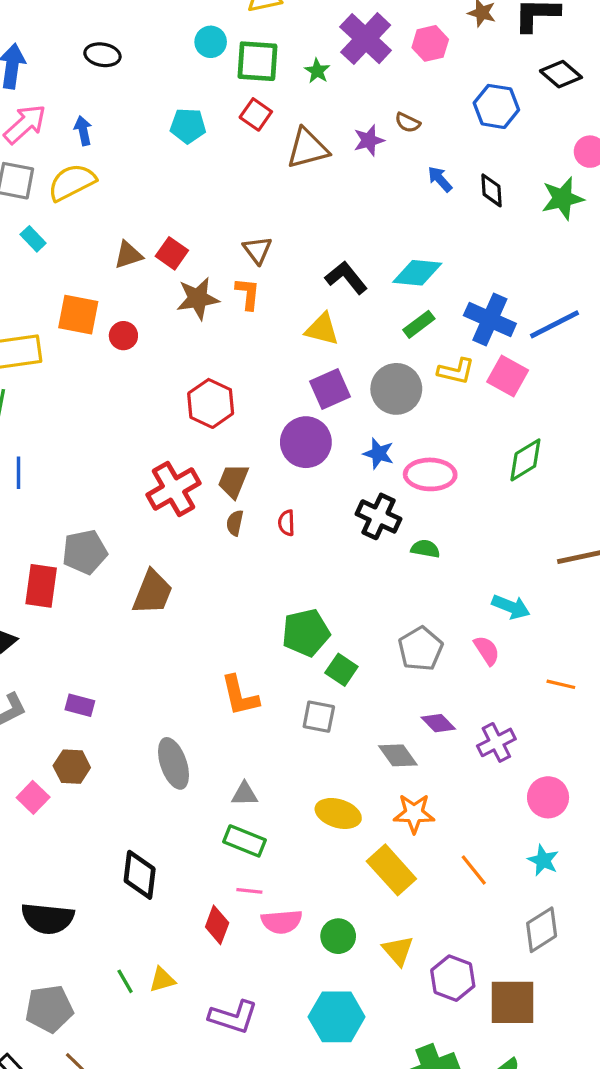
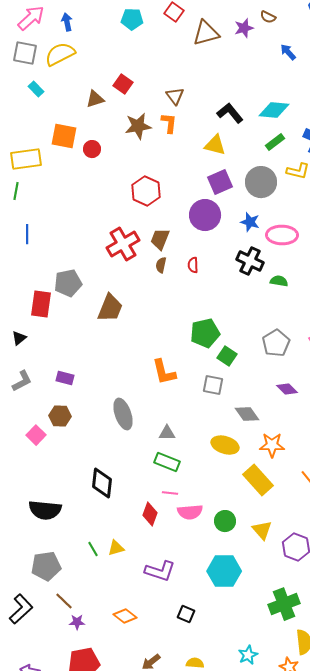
red square: (172, 253) -> (123, 84), moved
gray diamond: (398, 755) -> (247, 414), moved

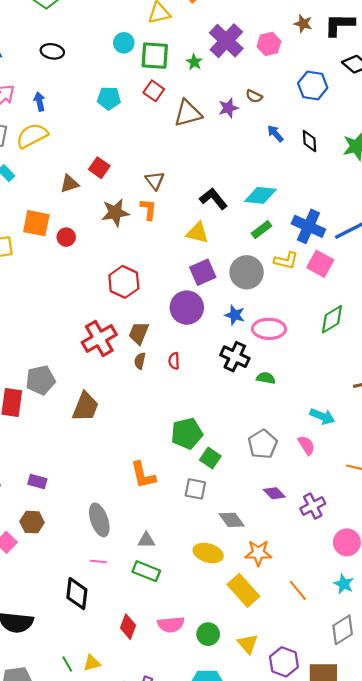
pink line: (170, 493) -> (98, 562), moved

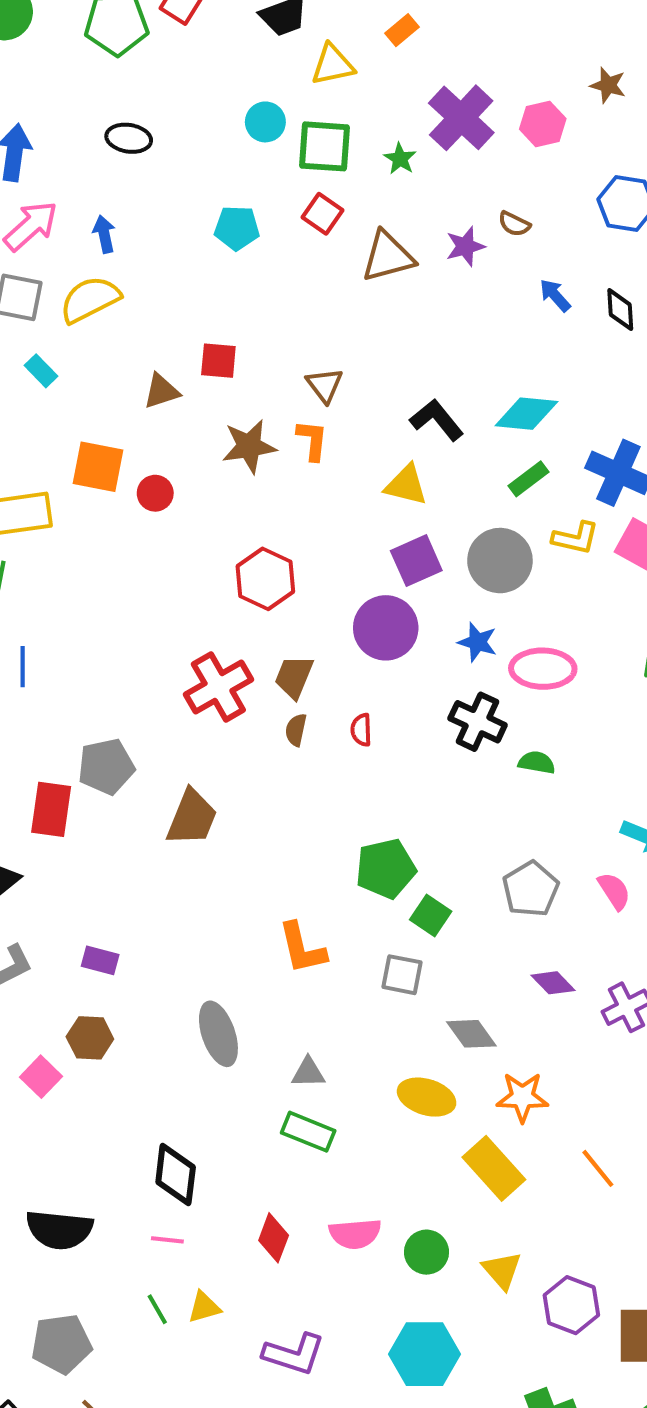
red square: (99, 168) -> (218, 361), turned -30
pink line: (98, 562) -> (167, 1240), moved

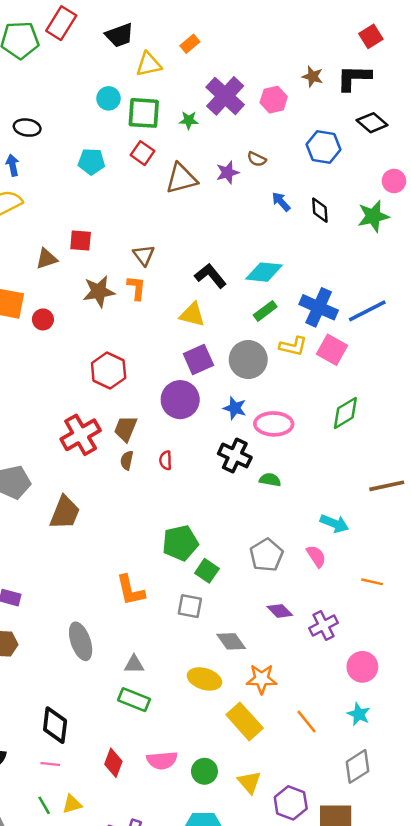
black ellipse: (129, 138) -> (27, 128), moved
green star: (400, 159) -> (189, 120), turned -30

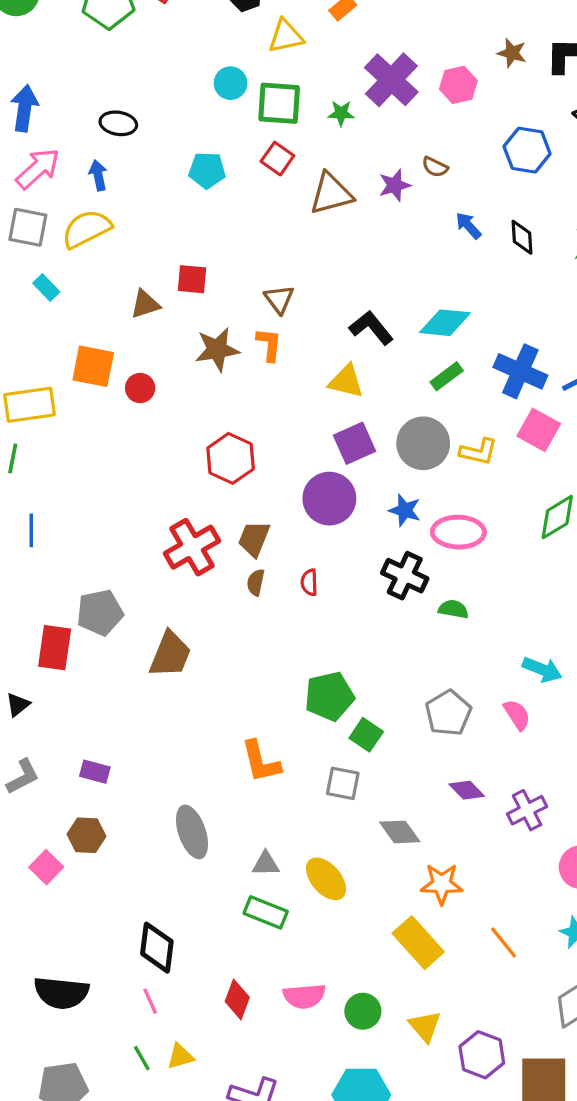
yellow L-shape: (293, 346) -> (478, 452), moved
yellow ellipse: (204, 679) -> (326, 879), moved, turned 32
pink line: (50, 764) -> (150, 1001), turned 60

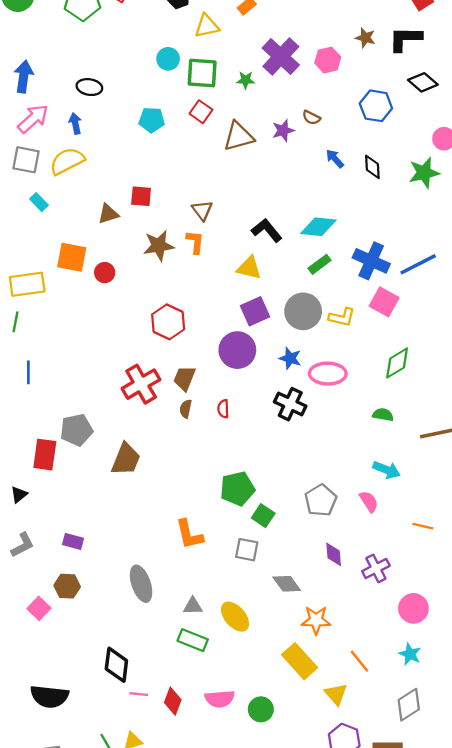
green semicircle: (453, 609) -> (383, 415), moved
purple diamond: (467, 790) -> (334, 554), turned 40
pink line: (150, 1001) -> (139, 694), moved, turned -60
yellow triangle: (425, 1026) -> (336, 694), moved

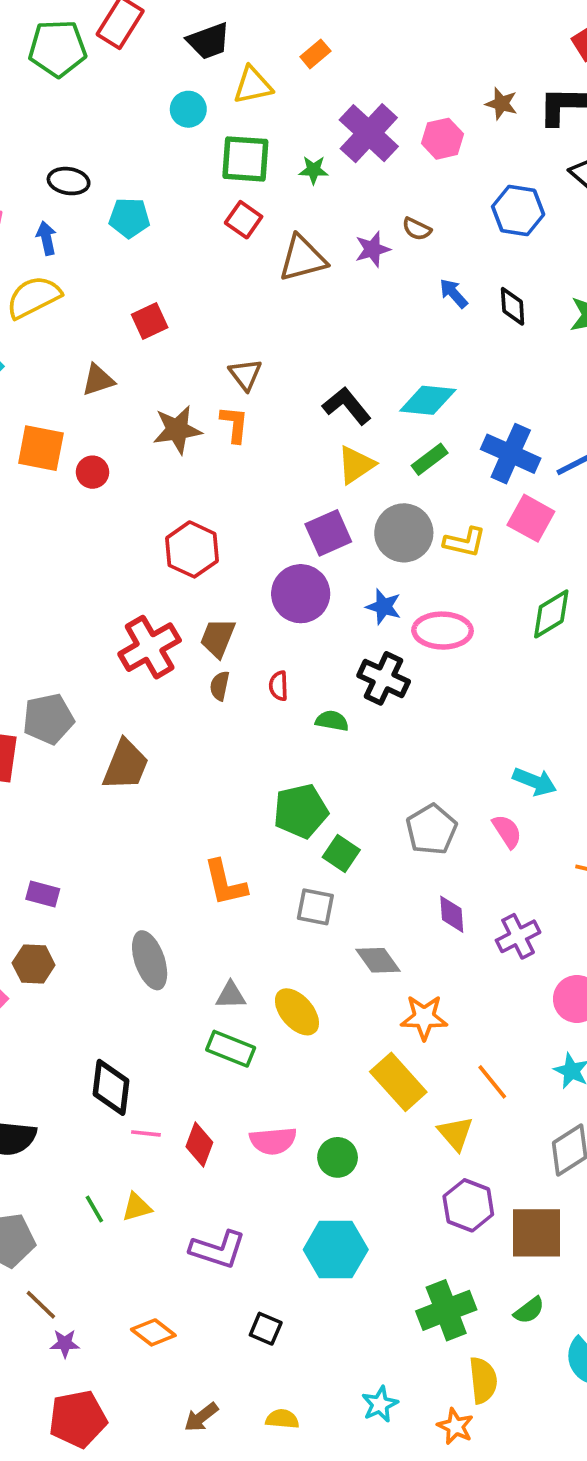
cyan circle: (168, 59) -> (188, 109), moved
cyan pentagon: (152, 120) -> (129, 218), moved
red square: (141, 196) -> (150, 321), moved, turned -30
yellow triangle: (249, 268) -> (356, 465), moved, turned -48
green semicircle: (383, 415) -> (332, 721), moved

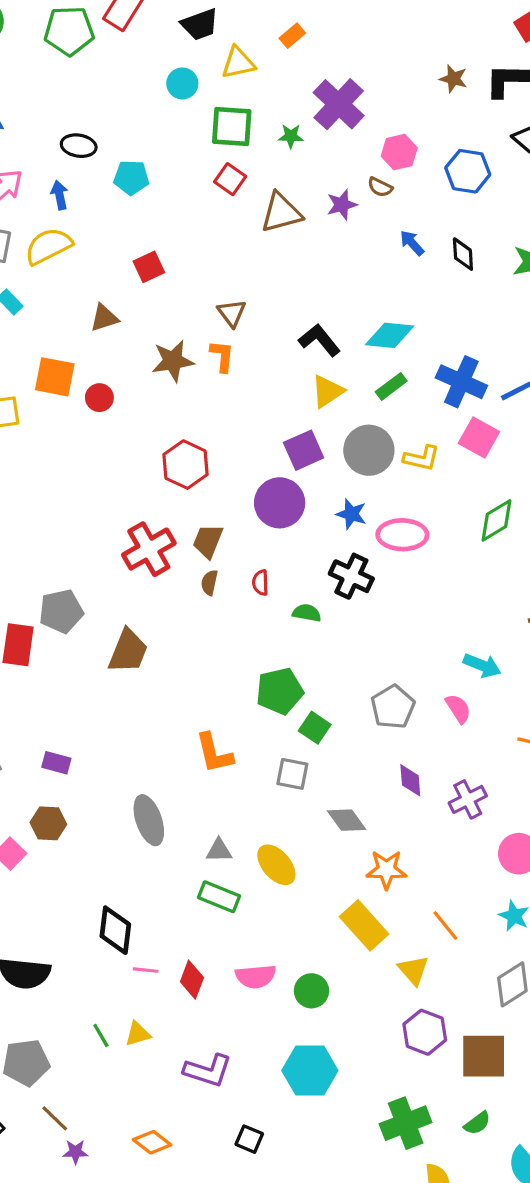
pink hexagon: (443, 139) -> (399, 152), moved

